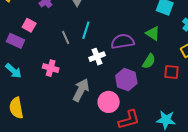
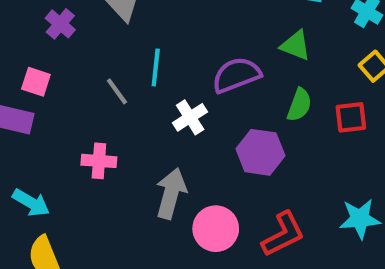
cyan arrow: (14, 71) -> (31, 203), moved
pink circle: (109, 102) -> (216, 229), moved

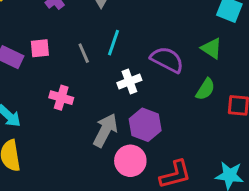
purple semicircle: (236, 75) -> (167, 60), turned 36
pink square: (36, 82) -> (40, 48), moved, turned -36
purple hexagon: (260, 152) -> (145, 125), moved

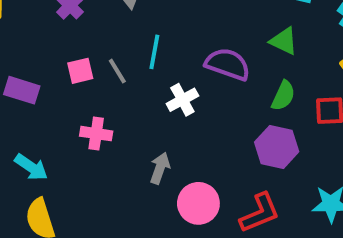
pink square: (40, 48) -> (80, 71), moved
purple hexagon: (145, 125) -> (277, 147), moved
gray arrow: (105, 130) -> (160, 168), size x0.7

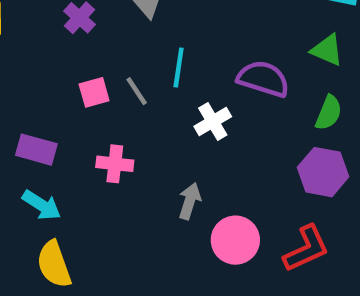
purple rectangle: (22, 90) -> (36, 150), moved

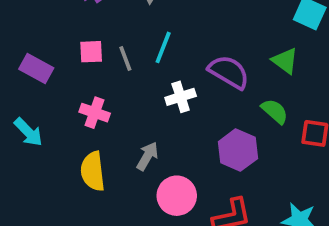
green semicircle: (329, 113) -> (275, 111), turned -84
purple rectangle: (36, 150) -> (36, 69), moved
purple hexagon: (323, 172) -> (238, 150), moved
yellow semicircle: (54, 264) -> (93, 171), moved

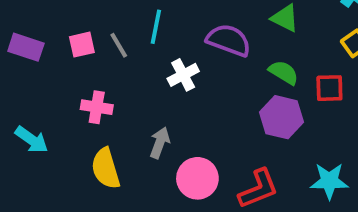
purple rectangle: (36, 69) -> (26, 47), moved
purple hexagon: (238, 150) -> (282, 117), moved

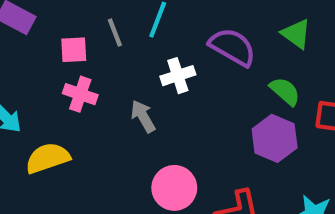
pink square: (82, 45) -> (74, 50), moved
gray arrow: (160, 143) -> (143, 116), moved, turned -60
yellow semicircle: (106, 168) -> (48, 158), moved, turned 78

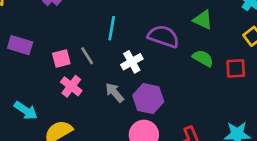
gray line: (115, 33) -> (87, 56), moved
pink cross: (80, 94) -> (71, 86), turned 30
purple hexagon: (275, 138) -> (148, 99), moved

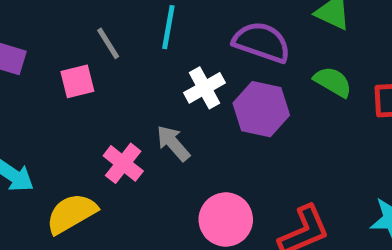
gray line: (87, 56) -> (108, 43), moved
pink cross: (71, 86) -> (123, 163), moved
purple hexagon: (148, 99) -> (261, 109), moved

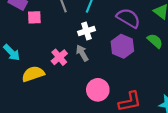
pink square: (77, 81) -> (34, 17), moved
white cross: (204, 88) -> (86, 31), moved

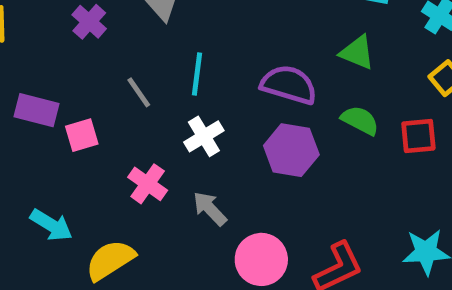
gray arrow: (82, 53) -> (210, 209), moved
pink cross: (59, 57) -> (148, 184), moved

